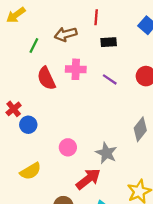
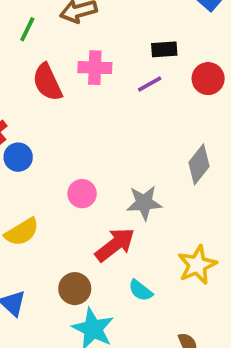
black rectangle: (109, 42) -> (164, 49), moved
purple line: (110, 79) -> (150, 84), turned -63
gray star: (106, 153) -> (144, 203), turned -30

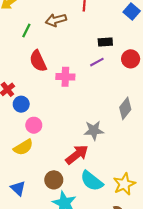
pink cross: (95, 68) -> (65, 77), moved
pink circle: (82, 194) -> (34, 125), moved
yellow star: (197, 265) -> (124, 184), moved
cyan semicircle: (141, 290) -> (92, 181), size x1.6

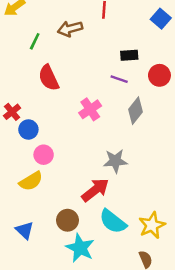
purple line: (97, 62) -> (119, 79), turned 48
pink cross: (65, 77) -> (90, 109), moved, turned -36
gray diamond: (125, 108) -> (136, 111), moved

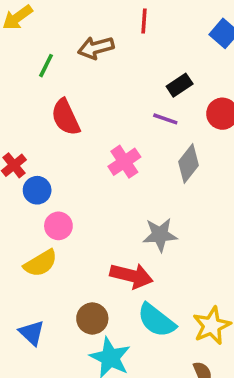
black rectangle: (129, 55) -> (180, 85), turned -30
red arrow: (95, 190) -> (131, 276), turned 52

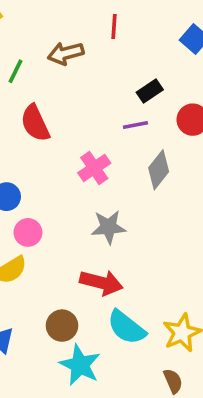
purple line: (165, 119) -> (135, 125), turned -30
gray star: (160, 235) -> (109, 227), moved

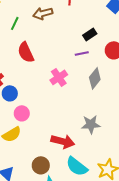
gray star: (109, 227) -> (91, 124), moved

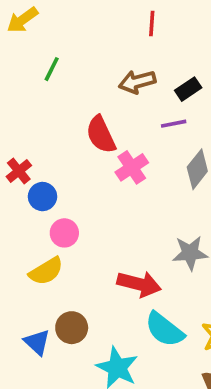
brown arrow: (43, 13) -> (137, 82), moved
red semicircle: (26, 52) -> (101, 135), moved
brown circle: (41, 165) -> (72, 328), moved

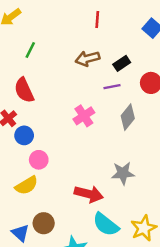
red semicircle: (101, 135) -> (24, 90), moved

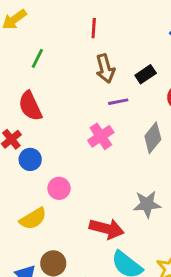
red line: (97, 20) -> (94, 28), moved
brown arrow: (88, 59) -> (105, 69), turned -90
purple line: (112, 87) -> (118, 102), moved
pink circle: (39, 160) -> (59, 188), moved

